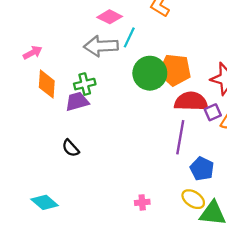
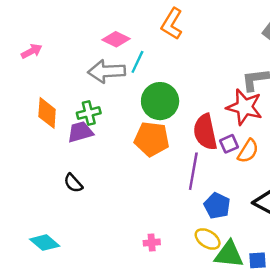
pink arrow: (33, 53) -> (32, 51), moved
orange pentagon: (175, 70) -> (152, 139), moved
red semicircle: (191, 101) -> (205, 132), turned -104

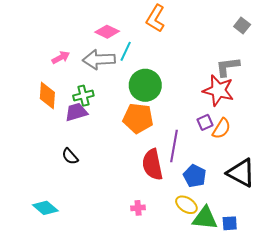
pink arrow: (32, 51) -> (61, 57), moved
red semicircle: (205, 132) -> (152, 165), moved

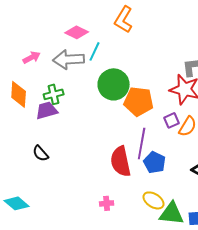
orange pentagon: (138, 118) -> (139, 101), moved
blue pentagon: (195, 176) -> (155, 162), moved

